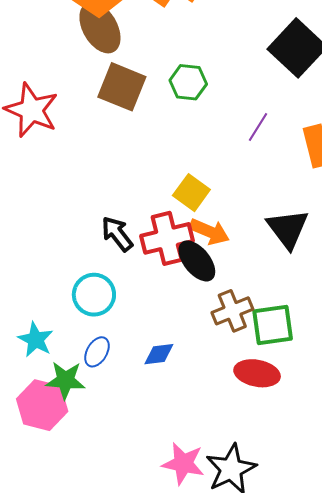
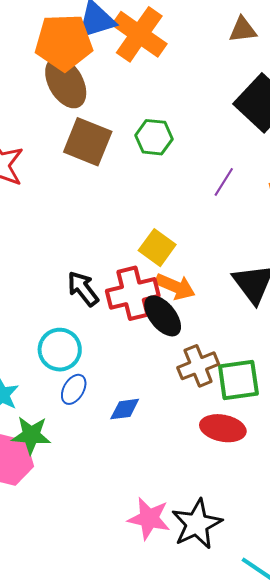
blue ellipse: (97, 352) -> (74, 389), moved

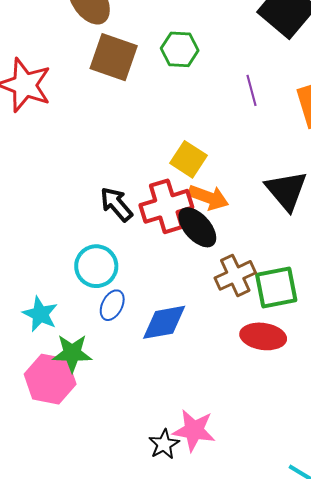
purple line: (224, 182) -> (252, 90), turned -44
blue diamond: (125, 409) -> (164, 322), size x1.5
black star: (197, 524) -> (164, 444), moved, size x0.6

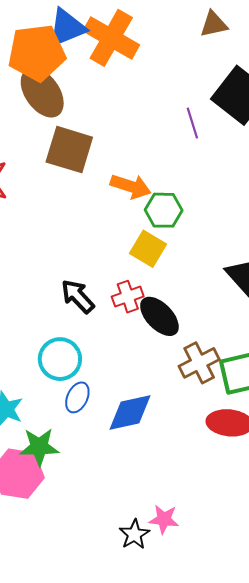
green hexagon: (180, 49) -> (164, 210), moved
purple line: (252, 90) -> (192, 123), moved
orange arrow: (208, 197) -> (131, 186), moved
red cross: (166, 206) -> (128, 297), size x0.6
pink star: (194, 430) -> (164, 519), size x0.7

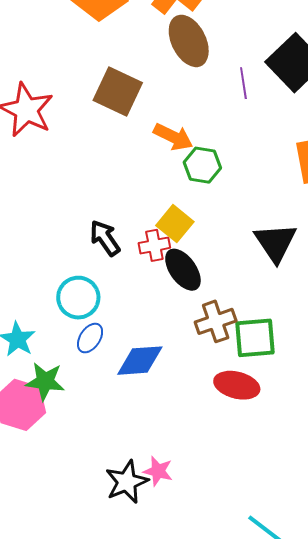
brown ellipse: (42, 93) -> (189, 41), moved
yellow square: (148, 249) -> (175, 224), moved
black star: (134, 534) -> (127, 482), size x1.4

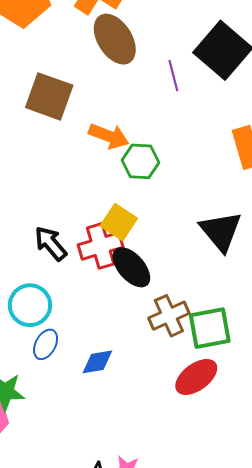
red cross: (154, 245) -> (101, 246), size x1.4
blue diamond: (140, 361) -> (97, 362), size x0.7
red ellipse: (237, 385) -> (196, 377), turned -45

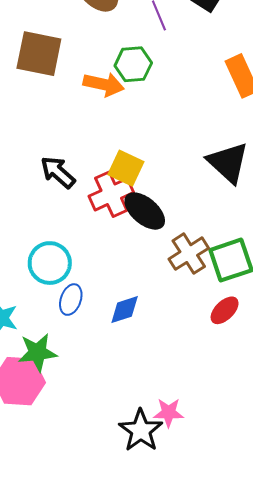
green hexagon: (140, 161) -> (133, 64), moved
black arrow: (51, 243) -> (58, 172), moved
red ellipse: (196, 377) -> (225, 310), size x0.7

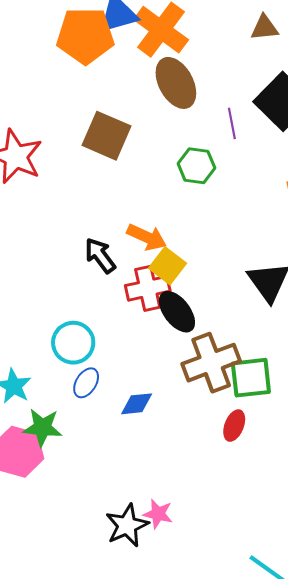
orange arrow: (104, 84) -> (147, 237), moved
brown cross: (189, 254) -> (211, 363), size x1.4
red ellipse: (225, 310) -> (234, 426), turned -36

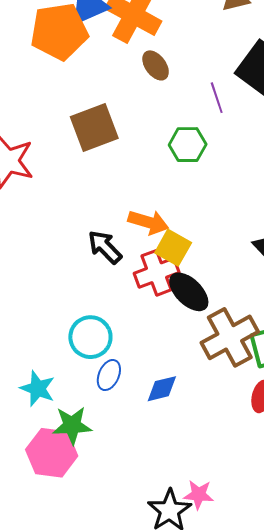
brown ellipse: (176, 83) -> (156, 65), size x0.6
brown square: (107, 136) -> (94, 127), turned -36

